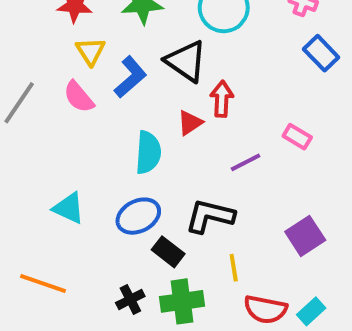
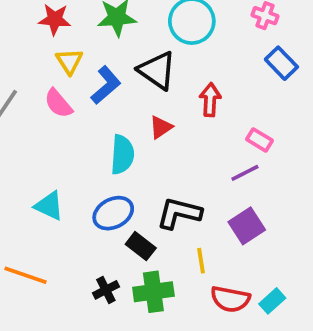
red arrow: (222, 99) -> (210, 100), moved
purple line: (246, 162) -> (245, 173), moved
purple square: (305, 236) -> (247, 226), moved

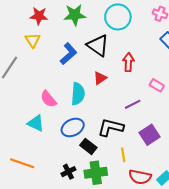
yellow triangle: (69, 61) -> (33, 40), moved
pink semicircle: (58, 103) -> (48, 99), moved
purple line: (245, 173) -> (133, 104), moved

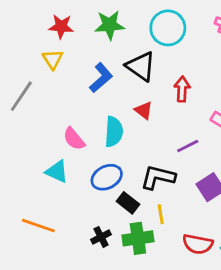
red triangle: (100, 78) -> (144, 110), turned -48
yellow line: (123, 155) -> (161, 214), moved

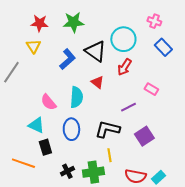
cyan circle: (168, 28) -> (123, 39), moved
red arrow: (182, 89) -> (124, 67), turned -150
blue ellipse: (107, 177) -> (71, 129), turned -65
black rectangle: (128, 203) -> (45, 147), moved, turned 35

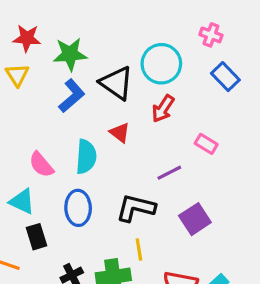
green star: (73, 22) -> (70, 54), moved

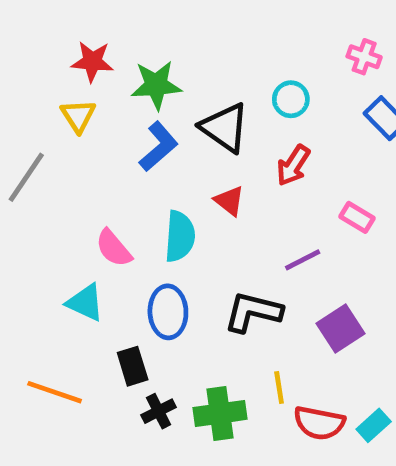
cyan circle: (161, 64) -> (291, 99), size x0.6
black rectangle: (36, 237) -> (133, 366), moved
yellow line: (139, 250) -> (279, 388), moved

